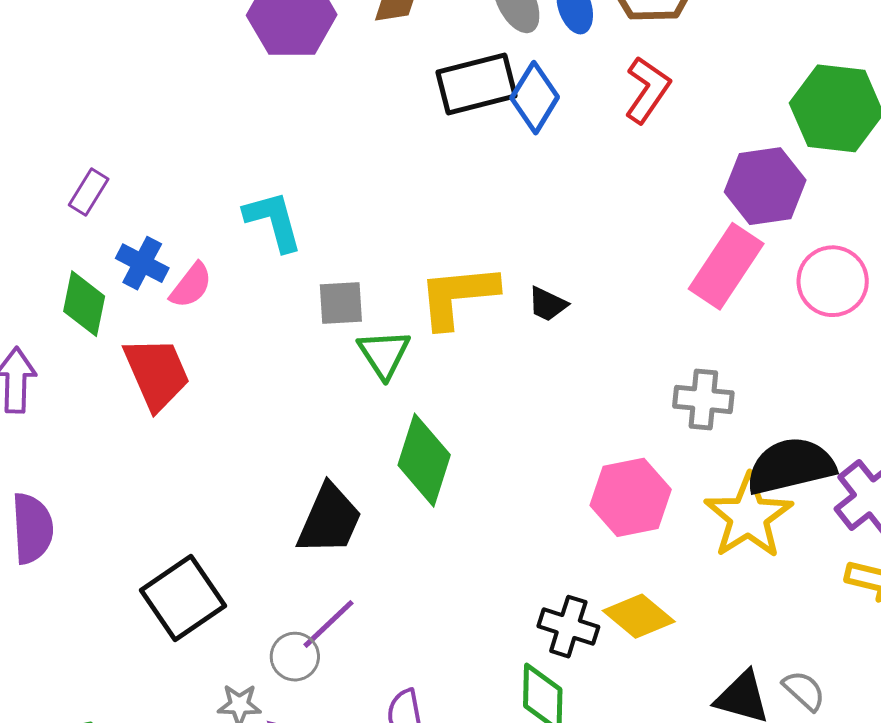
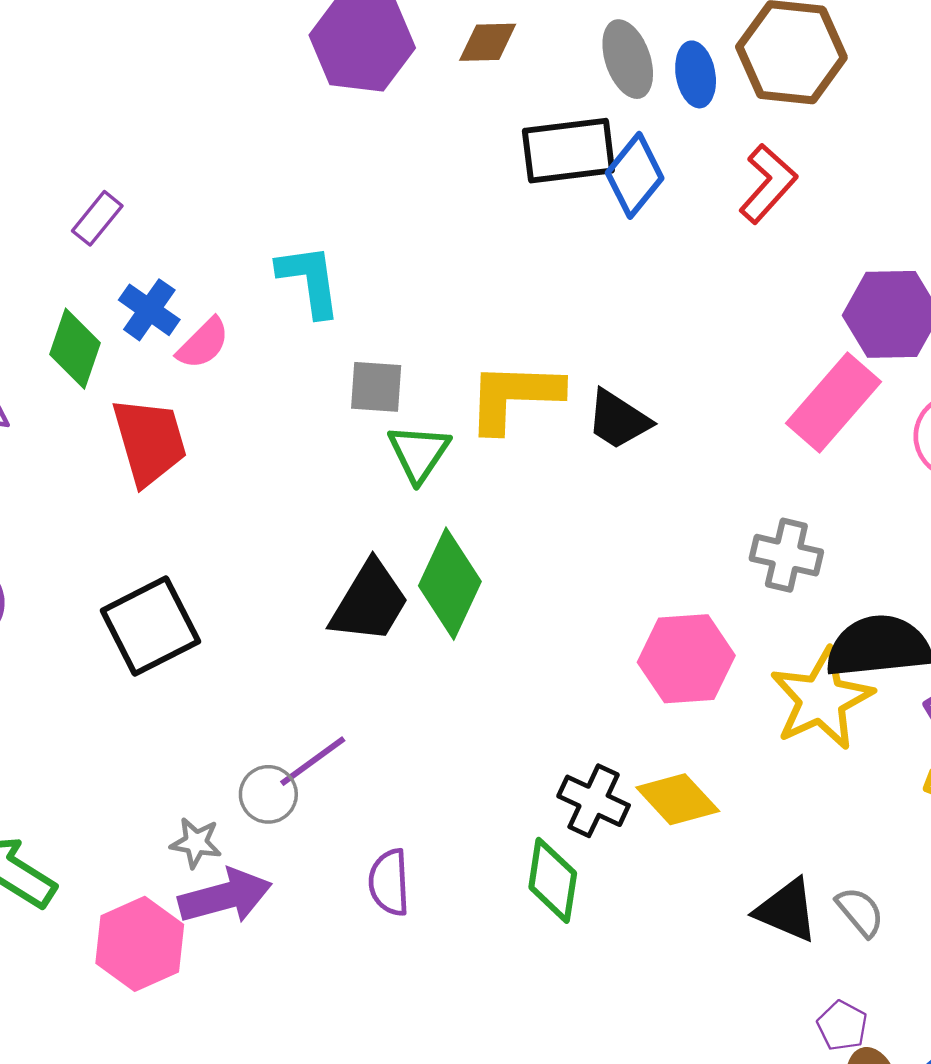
black trapezoid: (548, 304) -> (618, 420), size x1.4
black trapezoid: (329, 520) -> (370, 602), moved
black square: (183, 598) -> (150, 626), moved

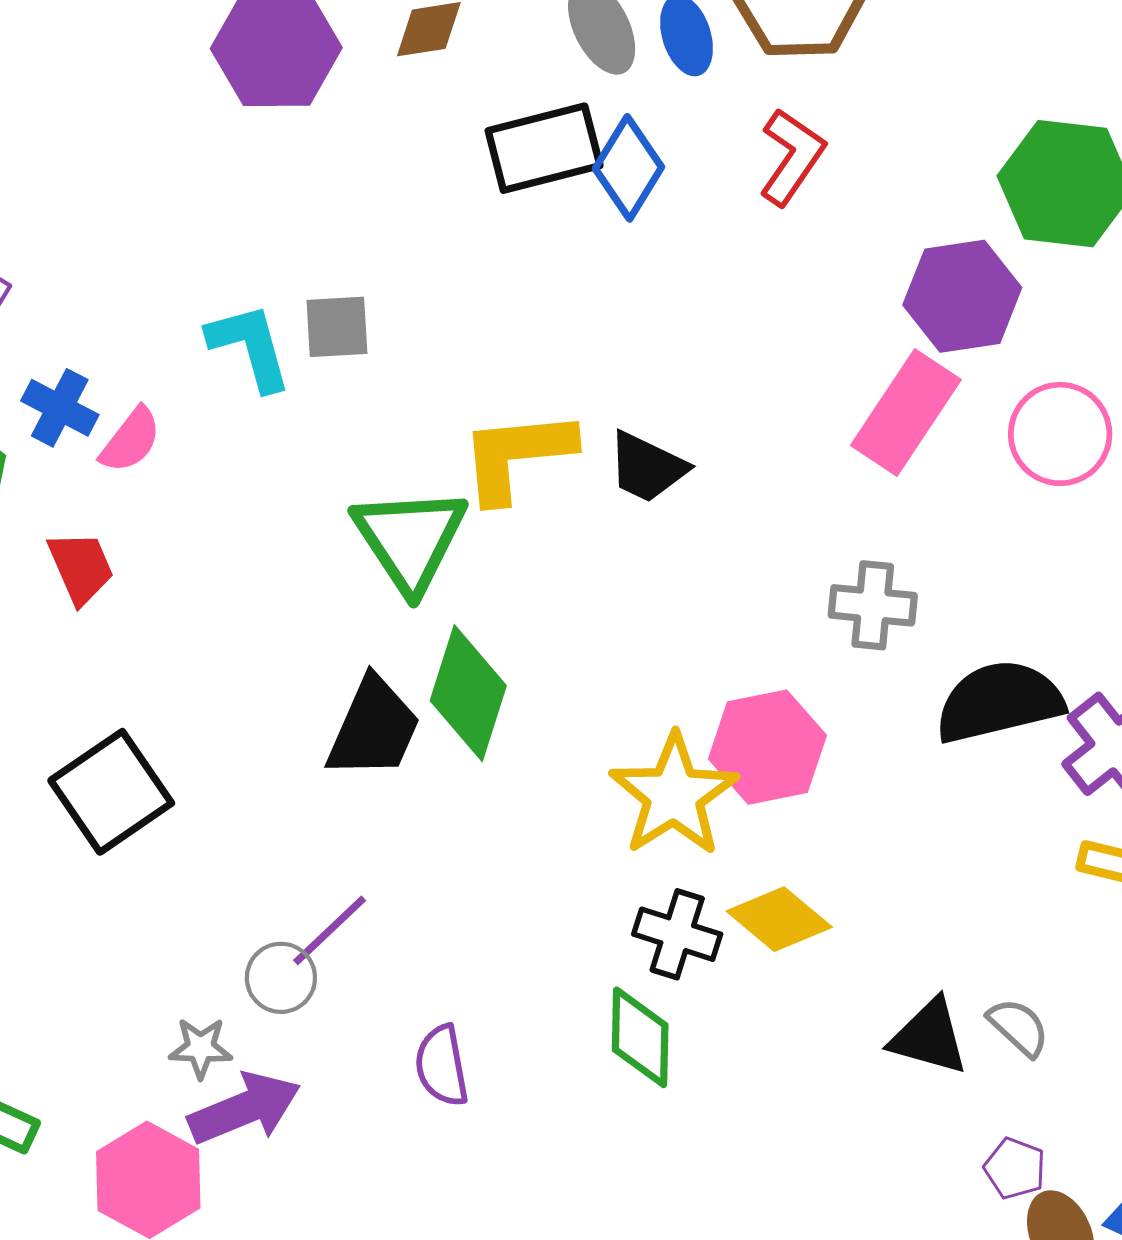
gray square: (376, 387) -> (337, 327), moved
red trapezoid: (149, 441) -> (81, 567), size x0.7
green triangle: (419, 453) -> (410, 539), size x1.5
yellow star: (821, 699) -> (674, 795), moved

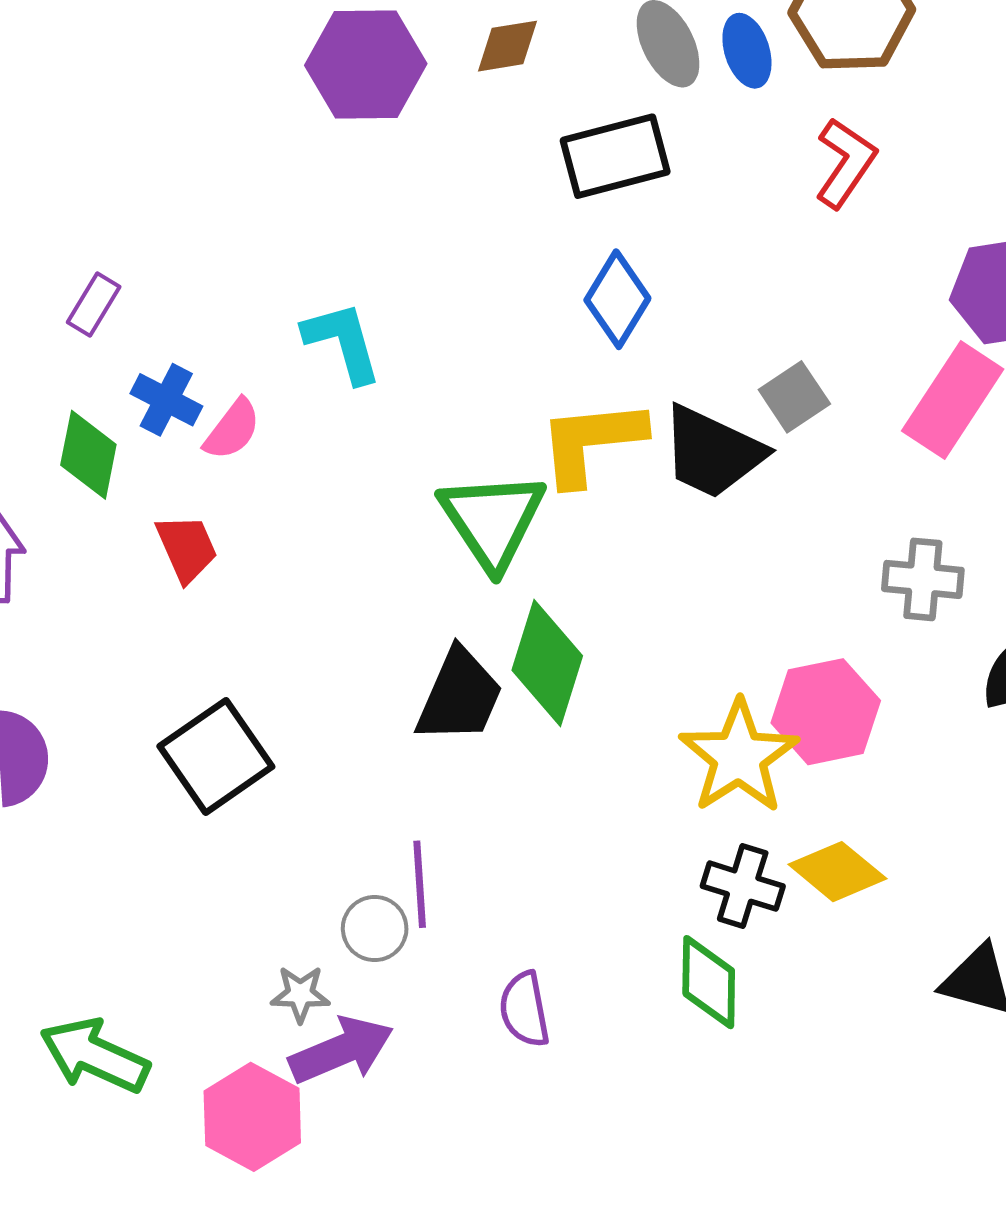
blue diamond: (628, 168) -> (617, 299), moved
gray square: (337, 327) -> (794, 397), moved, turned -30
black trapezoid: (647, 467) -> (712, 452), size x1.4
purple line: (330, 930) -> (420, 884), turned -50

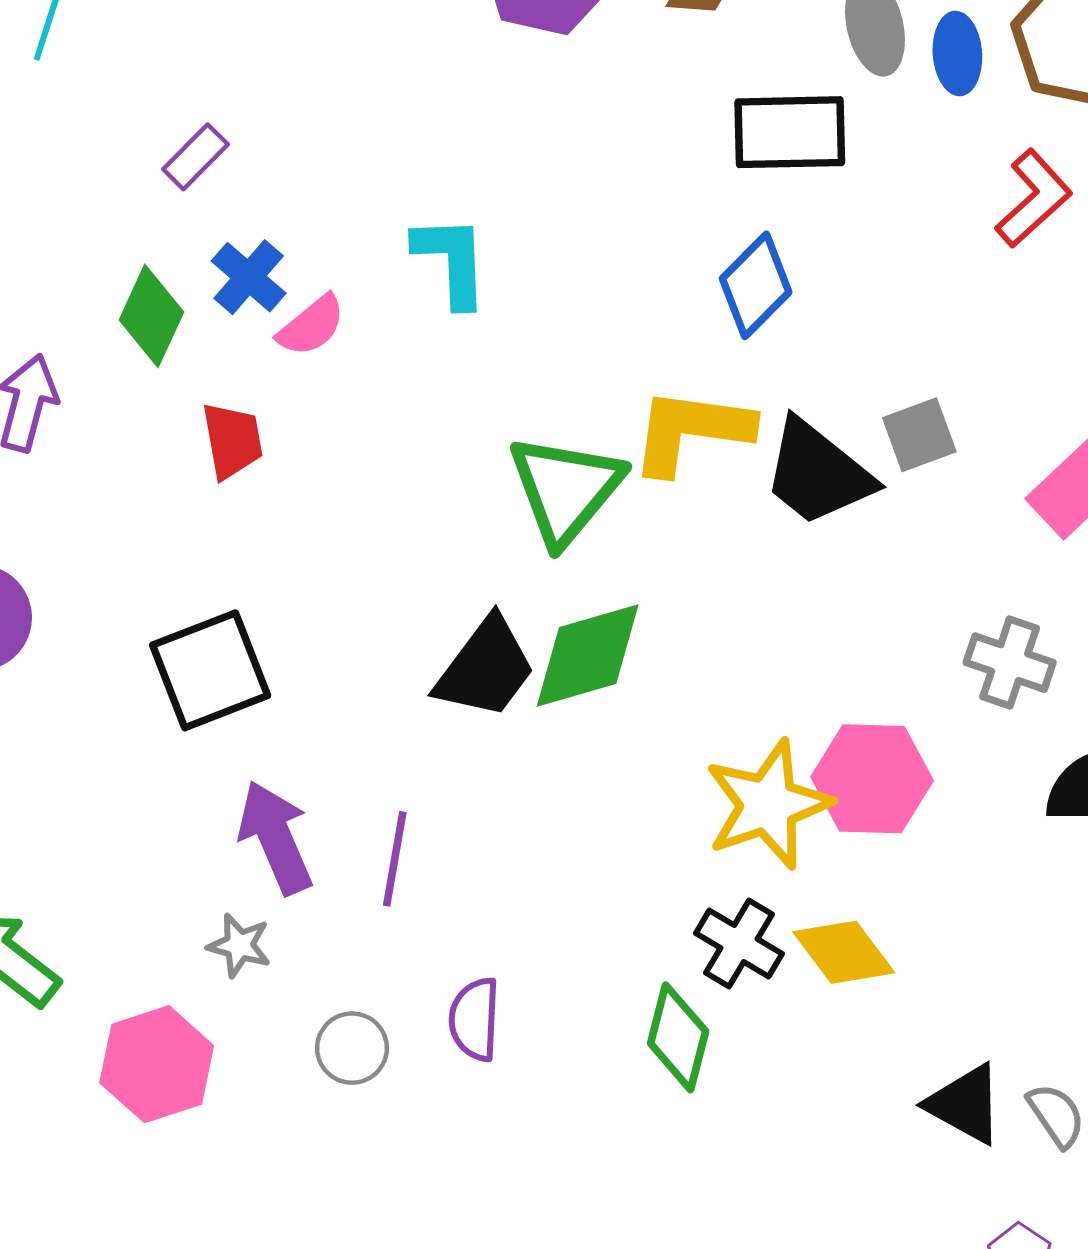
green diamond: (547, 663) -> (588, 656), turned 43
gray circle: (375, 929) -> (352, 1048), moved
purple arrow: (341, 1050) -> (275, 837), moved, turned -104

